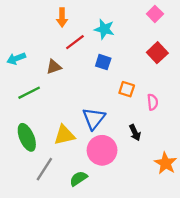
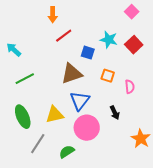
cyan star: (104, 29) -> (109, 40), moved
cyan arrow: (16, 59) -> (14, 50), turned 63
brown triangle: (54, 67) -> (72, 74), moved, size x1.6

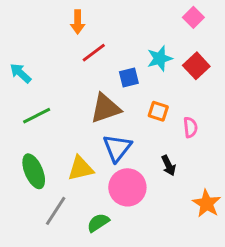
cyan star: (109, 40) -> (160, 58), turned -30
blue square: (88, 53) -> (129, 78), turned -32

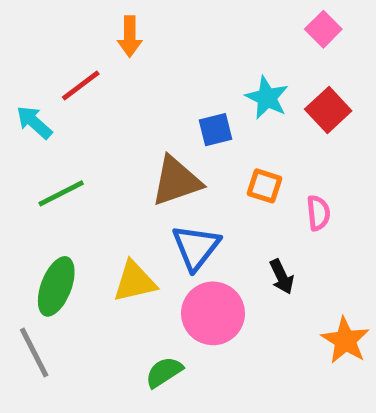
red line: (94, 53) -> (81, 86), moved
cyan star: (160, 58) -> (267, 98), turned -30
green ellipse: (34, 171) -> (56, 286), turned 44
gray line: (56, 211) -> (34, 353), moved, turned -60

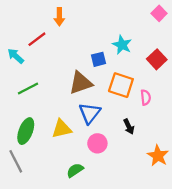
pink square: (323, 29) -> (159, 13), moved
red square: (328, 110) -> (157, 59), moved
orange square: (264, 186) -> (121, 85), size x1.6
pink circle: (213, 313) -> (97, 143), size x0.7

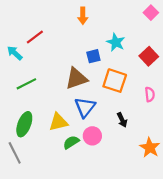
orange arrow: (59, 17) -> (83, 16), moved
pink semicircle: (146, 97) -> (150, 94), moved
green semicircle: (75, 170) -> (71, 142), moved

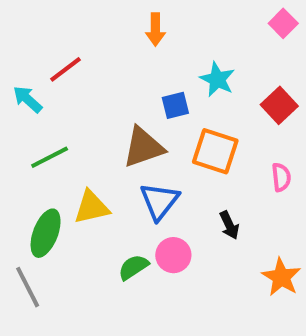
yellow triangle: (58, 122) -> (92, 207), moved

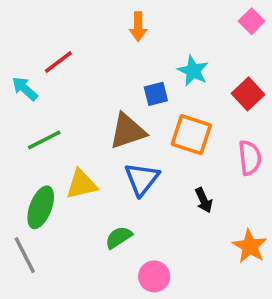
pink semicircle: (281, 177) -> (250, 158), size x1.4
pink circle: (173, 255) -> (154, 276), moved

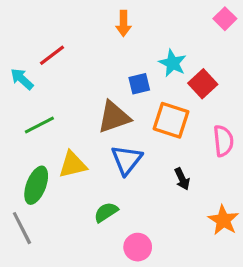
red square: (248, 94) -> (203, 84), moved

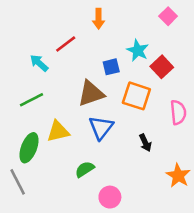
pink square: (225, 19) -> (168, 16), moved
red line: (52, 55) -> (66, 44), moved
cyan arrow: (22, 79) -> (39, 63), moved

